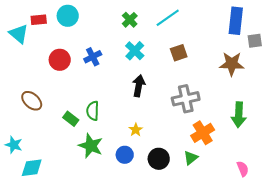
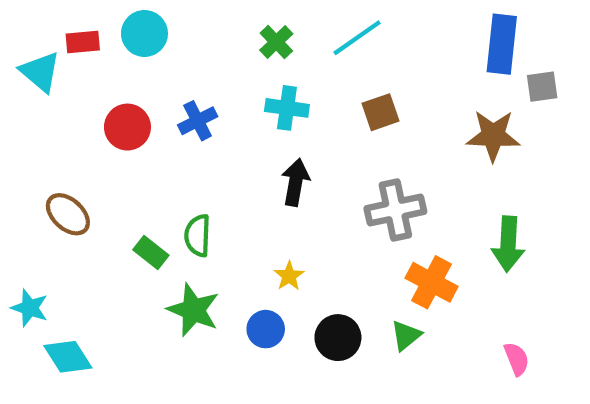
cyan cross: (135, 51) -> (287, 108), turned -36
orange cross: (203, 133) -> (432, 282), turned -30
cyan diamond: (32, 168) -> (68, 357), turned 65

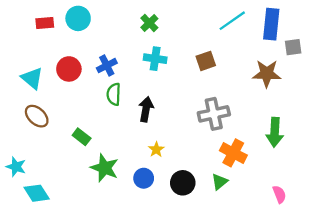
cyan line: (357, 38) -> (232, 21), moved
cyan triangle: (40, 72) -> (32, 78), moved
black arrow: (295, 182) -> (146, 109), moved
green semicircle: (198, 236) -> (114, 94), moved

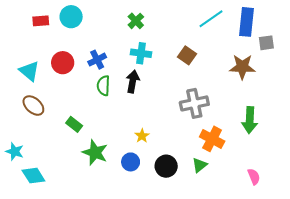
brown square: (206, 61) -> (187, 55), turned -36
black arrow: (146, 109) -> (133, 81), moved

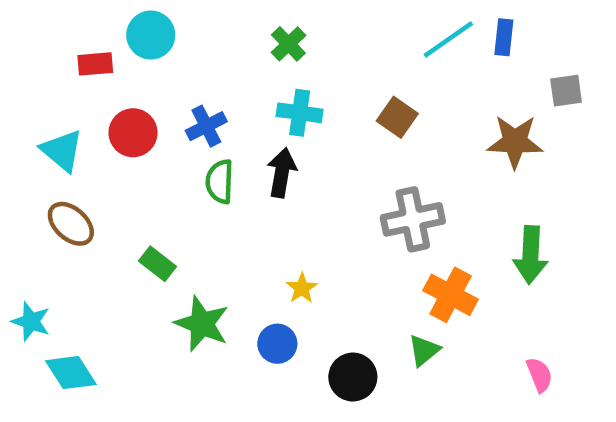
red rectangle: (41, 21) -> (95, 64), moved
blue rectangle: (247, 22) -> (504, 37), moved, size x0.6
black circle: (166, 166) -> (353, 377), moved

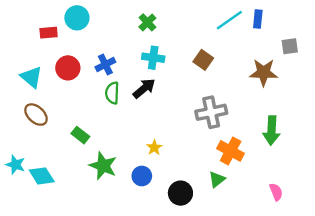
black arrow: (282, 173) -> (144, 88), turned 40
cyan diamond: (71, 373) -> (42, 176), moved

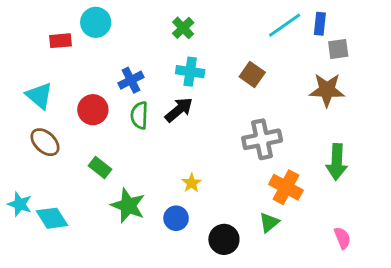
gray square: (290, 46) -> (338, 49), moved
red circle: (68, 68) -> (93, 110), moved

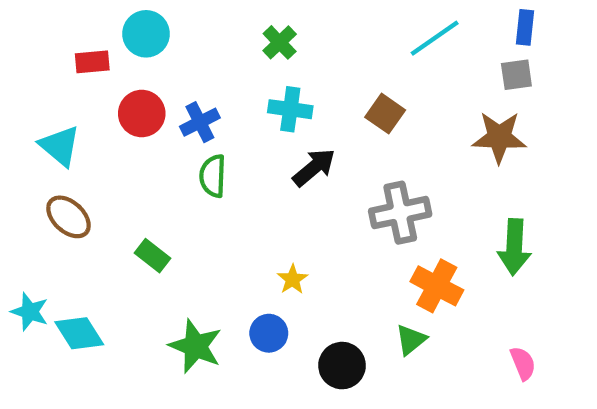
blue rectangle: (320, 24) -> (525, 27), moved
red circle: (93, 110) -> (142, 114), moved
black arrow: (179, 110) -> (314, 167), moved
green star: (128, 206) -> (196, 346), moved

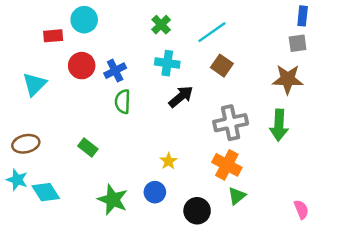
cyan line: (435, 38) -> (212, 32), moved
cyan triangle: (60, 146) -> (35, 84), turned 35
brown ellipse: (68, 217) -> (26, 144), moved, turned -55
green arrow: (514, 247) -> (279, 125), moved
orange cross: (437, 286) -> (227, 165), moved

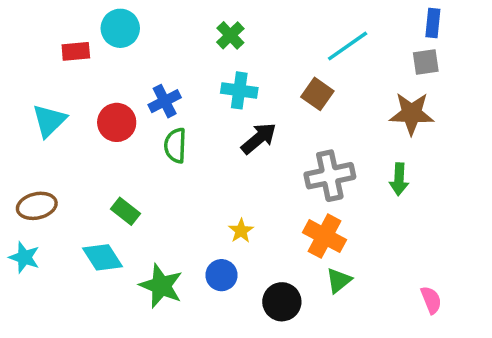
cyan line: (212, 32) -> (348, 46), moved
red circle: (82, 66) -> (117, 122), moved
green arrow: (279, 125) -> (399, 179), size x0.7
cyan diamond: (46, 192) -> (102, 257), moved

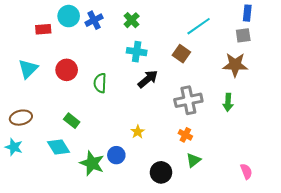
blue cross: (165, 101) -> (94, 20), moved
orange cross: (325, 236) -> (185, 135), size x0.6
blue circle: (221, 275) -> (116, 155), moved

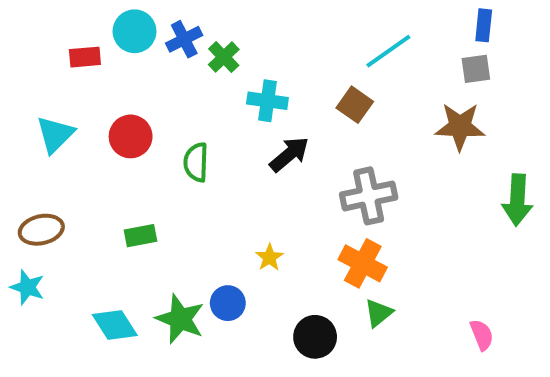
green cross: (132, 20) -> (224, 57), moved
green arrow: (228, 102) -> (517, 200), moved, size x1.4
green rectangle: (72, 121) -> (140, 236), turned -49
orange cross: (185, 135) -> (363, 263), size x1.6
cyan diamond: (58, 147) -> (115, 325), moved

